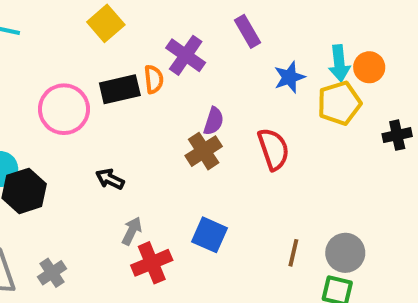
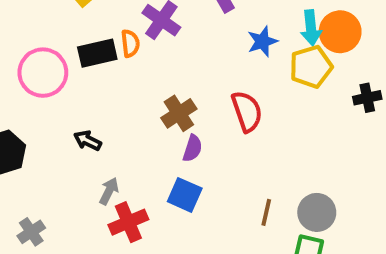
orange circle: (369, 67) -> (340, 32), size x1.4
purple semicircle: (214, 121) -> (192, 148), moved

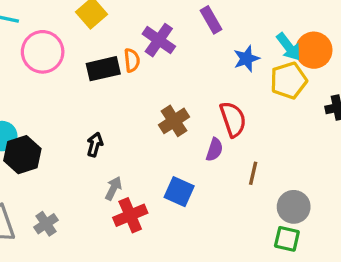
cyan arrow: (311, 28) -> (289, 47), turned -32
pink circle: (43, 73) -> (43, 52), moved
black arrow: (88, 141) -> (95, 145), turned 80
purple semicircle: (192, 148) -> (214, 150), moved
brown line: (266, 212) -> (253, 173), moved

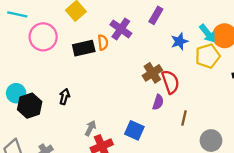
purple rectangle: (211, 20) -> (156, 15), turned 60
brown cross: (174, 121) -> (152, 73), moved
black arrow: (95, 145) -> (65, 97), moved

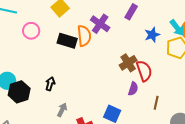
pink circle: (43, 37) -> (31, 31), size x0.7
orange semicircle: (103, 42) -> (84, 36), size x1.5
black rectangle: (84, 48) -> (67, 41), turned 30
gray arrow: (90, 128) -> (62, 110), moved

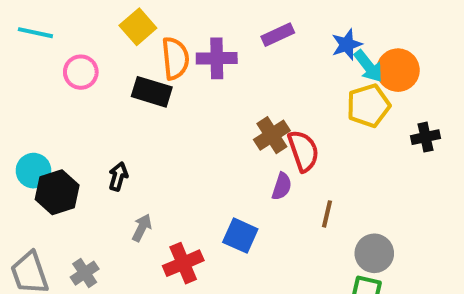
purple rectangle: (131, 12) -> (278, 35), turned 35
purple cross: (100, 24) -> (217, 58), turned -36
blue star: (152, 35) -> (347, 45), moved
orange semicircle: (84, 36) -> (175, 58), moved

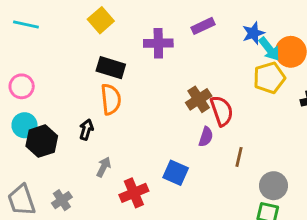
orange semicircle: (175, 58) -> (111, 99), moved
pink circle: (81, 72) -> (22, 86), moved

